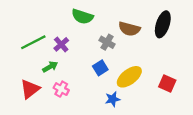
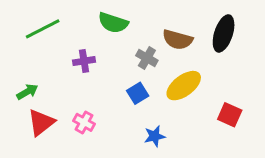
green line: (33, 42) -> (43, 29), moved
purple cross: (61, 44) -> (84, 61), turned 32
green arrow: (50, 67) -> (27, 92), moved
yellow ellipse: (129, 77) -> (184, 86), moved

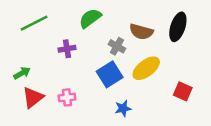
green semicircle: (113, 23) -> (90, 18), turned 125
blue square: (138, 93) -> (110, 74), size x1.5
pink cross: (84, 122) -> (67, 97), turned -35

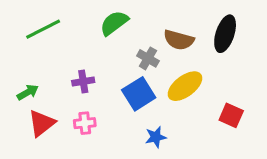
purple cross: (67, 49) -> (83, 82), moved

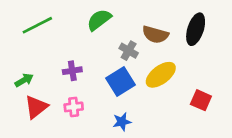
blue star: (156, 137) -> (122, 122), moved

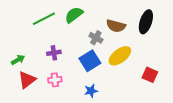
green line: (37, 25) -> (44, 19), moved

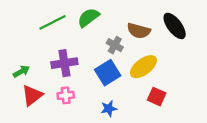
black ellipse: (146, 22) -> (175, 26), turned -55
purple cross: (54, 53) -> (64, 63), size x1.5
red square: (150, 75) -> (157, 97), moved

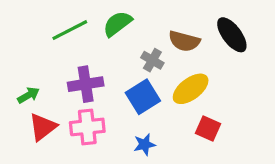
pink cross: (66, 95) -> (87, 127), size x1.5

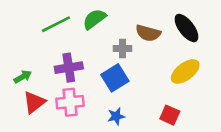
gray cross: (152, 60) -> (123, 48), turned -30
yellow ellipse: (191, 89) -> (185, 72), moved
red square: (208, 129) -> (170, 115), moved

